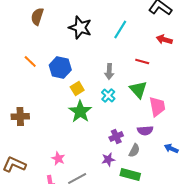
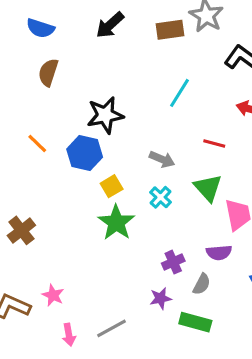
black star: (80, 28) -> (105, 115), moved, turned -30
gray arrow: (109, 72) -> (162, 159), turned -70
brown cross: (20, 116) -> (21, 230), turned -36
pink star: (58, 158) -> (53, 295), moved

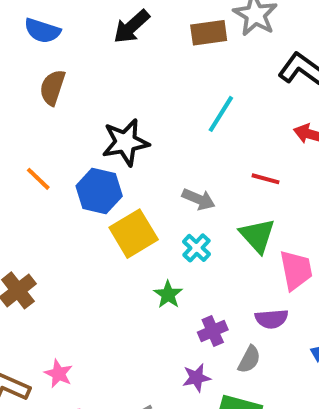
yellow square: (112, 186) -> (134, 234), size x1.6
green star: (116, 223) -> (168, 294), moved, size x0.6

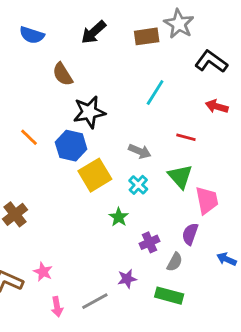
brown semicircle: (52, 88) -> (63, 74), moved, turned -50
purple semicircle: (272, 319) -> (190, 234), turned 115
purple star: (197, 378) -> (127, 279), moved

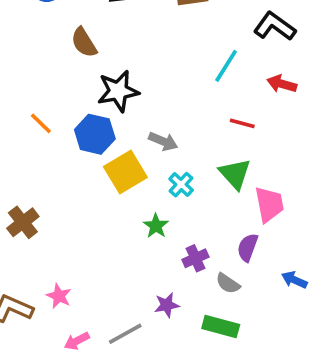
cyan line: (155, 92) -> (226, 66), moved
gray arrow: (140, 151) -> (163, 141), moved
gray semicircle: (175, 262) -> (228, 283), turned 96
pink arrow: (57, 307) -> (77, 341), turned 72

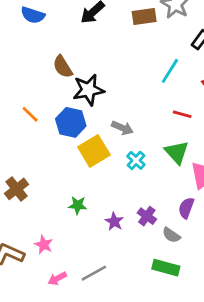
brown semicircle: (84, 42) -> (63, 67), moved
green star: (156, 226) -> (78, 205), moved, turned -30
purple cross: (195, 258) -> (147, 216), turned -30
purple star: (167, 305) -> (114, 222), moved, turned -30

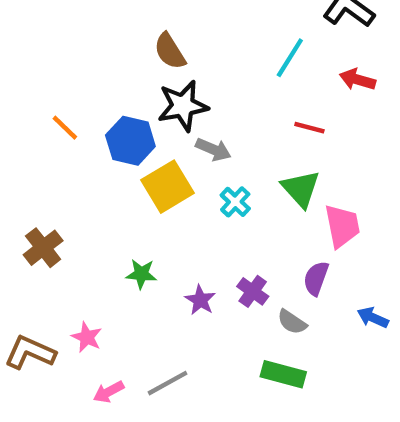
brown semicircle: (63, 67) -> (170, 51), moved
black star: (88, 90) -> (183, 106), moved

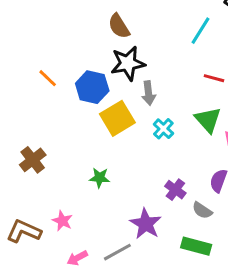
gray arrow: (213, 149) -> (149, 93), turned 60
purple star: (200, 300) -> (146, 224), moved, size x1.5

